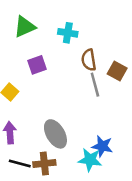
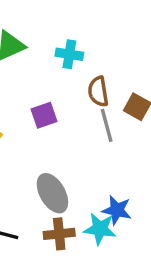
purple square: (37, 65) -> (44, 115), moved
brown cross: (44, 163) -> (59, 234), moved

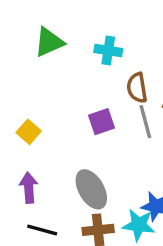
purple square: (44, 115) -> (101, 122), moved

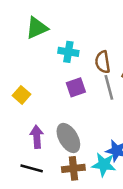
cyan cross: (108, 51) -> (68, 52), moved
purple arrow: (29, 188) -> (37, 137), moved

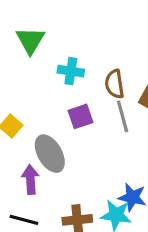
green triangle: (37, 28) -> (30, 40), turned -35
gray ellipse: (68, 138) -> (50, 154), moved

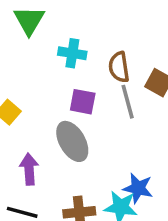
purple square: (81, 116) -> (83, 102), turned 30
gray ellipse: (50, 154) -> (72, 141), moved

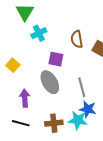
cyan cross: (72, 53) -> (39, 33), moved, turned -35
gray line: (128, 102) -> (82, 87), moved

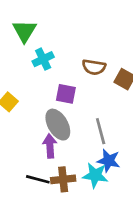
brown semicircle: (77, 39) -> (94, 67), turned -72
purple arrow: (25, 98) -> (50, 146), moved
black line: (21, 123) -> (38, 179), moved

